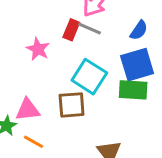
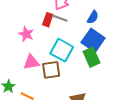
blue square: (137, 65) -> (93, 40), turned -35
green rectangle: (133, 90) -> (91, 57), turned 66
pink triangle: (28, 110) -> (31, 62), moved

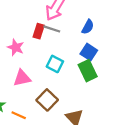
blue square: (93, 40) -> (89, 52), size x0.7
cyan square: (62, 50) -> (55, 64), size x0.7
brown square: (51, 70) -> (47, 100), moved, turned -36

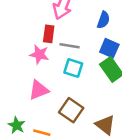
gray line: (52, 29) -> (70, 46), moved
pink star: (16, 47) -> (39, 54), moved

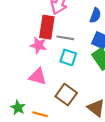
red rectangle: (49, 34) -> (47, 27), size x1.5
pink triangle: (39, 90) -> (38, 77), turned 36

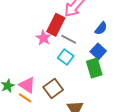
pink triangle: (38, 77) -> (27, 85), moved

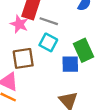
blue square: (98, 51) -> (70, 64), moved, turned -35
brown square: (53, 88) -> (23, 58), moved, turned 36

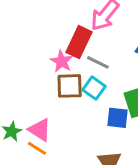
brown square: (23, 58) -> (70, 86), moved

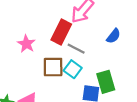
pink star: (61, 61) -> (26, 44), moved

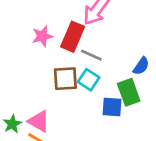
blue semicircle: (113, 36) -> (141, 66), moved
pink star: (26, 44) -> (42, 36), moved, turned 30

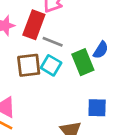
green rectangle: (129, 92) -> (83, 62), moved
blue square: (112, 107) -> (97, 108), moved

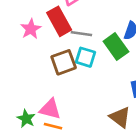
red rectangle: (34, 25) -> (59, 21), turned -36

